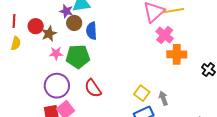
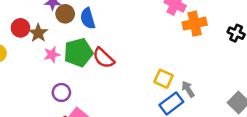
purple circle: (57, 86) -> (61, 92), size x0.6
red semicircle: (93, 88) -> (104, 58), moved
gray arrow: (163, 98) -> (188, 89), moved

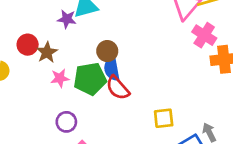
brown circle: (65, 14) -> (107, 51), moved
blue semicircle: (88, 18) -> (112, 69), moved
yellow square: (164, 79) -> (164, 118), moved, turned -36

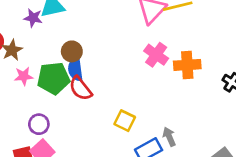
pink cross: (204, 35) -> (156, 55), moved
yellow square: (164, 118) -> (125, 121), turned 30
purple circle: (66, 122) -> (39, 124), moved

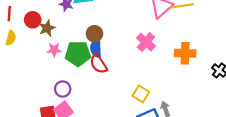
pink cross: (156, 55) -> (146, 42), moved
yellow square: (125, 121) -> (141, 94), moved

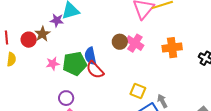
brown star: (47, 28) -> (42, 34), moved
brown circle: (94, 34) -> (120, 42), moved

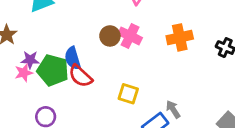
purple star: (57, 20) -> (30, 60), moved
green pentagon: (75, 64) -> (53, 70), turned 30
yellow square: (138, 91) -> (128, 94), moved

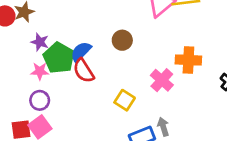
pink cross: (130, 36) -> (162, 80), moved
blue semicircle: (73, 58) -> (81, 52), turned 45
pink star: (24, 73) -> (40, 71), moved

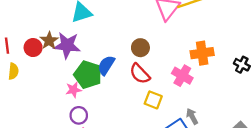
purple star: (40, 42) -> (67, 45), moved, size x1.6
red semicircle: (84, 71) -> (140, 74), moved

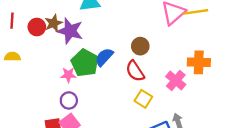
yellow semicircle: (13, 71) -> (12, 57), moved, turned -105

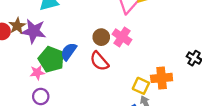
orange cross: (199, 62) -> (162, 78), moved
pink cross: (176, 81) -> (122, 37), moved
yellow square: (143, 99) -> (141, 86), moved

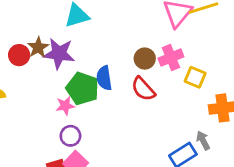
pink cross: (122, 37) -> (171, 58), turned 36
blue semicircle: (69, 52) -> (104, 78), turned -42
yellow square: (141, 86) -> (195, 77), moved

